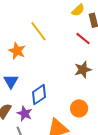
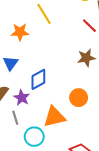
orange star: (17, 51) -> (20, 32), turned -30

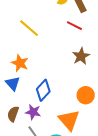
orange star: (20, 32) -> (20, 63), moved, turned -30
orange triangle: (54, 117) -> (69, 120), turned -40

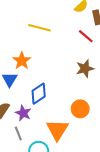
yellow line: (29, 28) -> (39, 28), turned -40

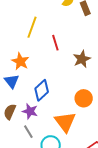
yellow line: (39, 28) -> (32, 27), turned -75
red line: (86, 36) -> (55, 43), moved, turned 42

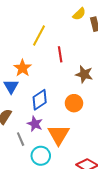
brown star: (82, 59) -> (84, 74), turned 30
orange circle: (84, 98) -> (74, 103), moved
purple star: (30, 111) -> (35, 124), moved

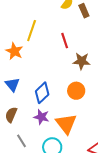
red line: (60, 54) -> (65, 41), moved
orange star: (22, 68) -> (14, 51), moved
gray line: (21, 139) -> (22, 141), moved

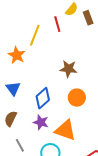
red line: (65, 41) -> (57, 24), moved
brown star: (82, 61) -> (68, 69), moved
orange triangle: (66, 124) -> (65, 130), turned -35

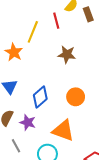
brown star: (68, 69) -> (67, 55), moved
purple star: (41, 122) -> (28, 122), moved

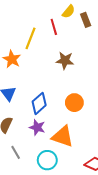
purple star: (28, 122) -> (37, 127), moved

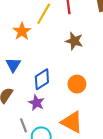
orange triangle: (63, 136) -> (72, 122), moved
gray line: (16, 152) -> (24, 125), moved

